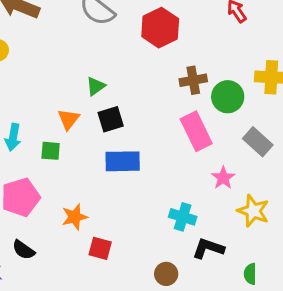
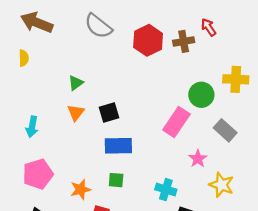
brown cross: (193, 80) -> (184, 41), moved
green triangle: (96, 86) -> (76, 83), moved
pink rectangle: (196, 131) -> (176, 122), turned 60
green square: (51, 151) -> (116, 180), moved

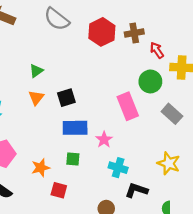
red arrow: (208, 27) -> (157, 50), moved
pink rectangle: (176, 122) -> (128, 106), turned -56
pink star: (198, 159) -> (104, 140), moved

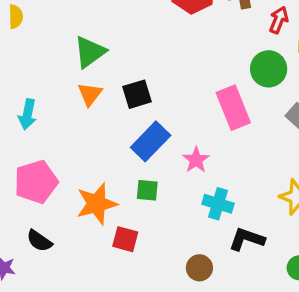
red arrow: (157, 50) -> (279, 20), turned 56
green triangle: (36, 71) -> (90, 52), size x1.5
blue rectangle: (75, 128) -> (151, 141), turned -45
orange star: (41, 168) -> (97, 204), size x1.4

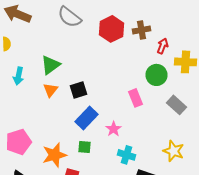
pink rectangle: (233, 108) -> (136, 98), size x0.7
cyan arrow: (27, 114) -> (18, 76), moved

